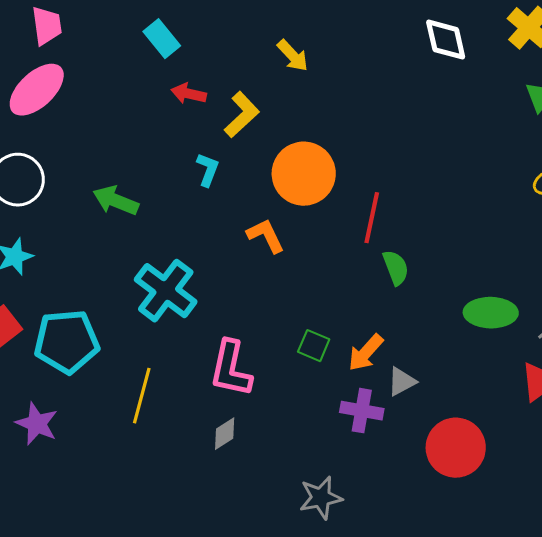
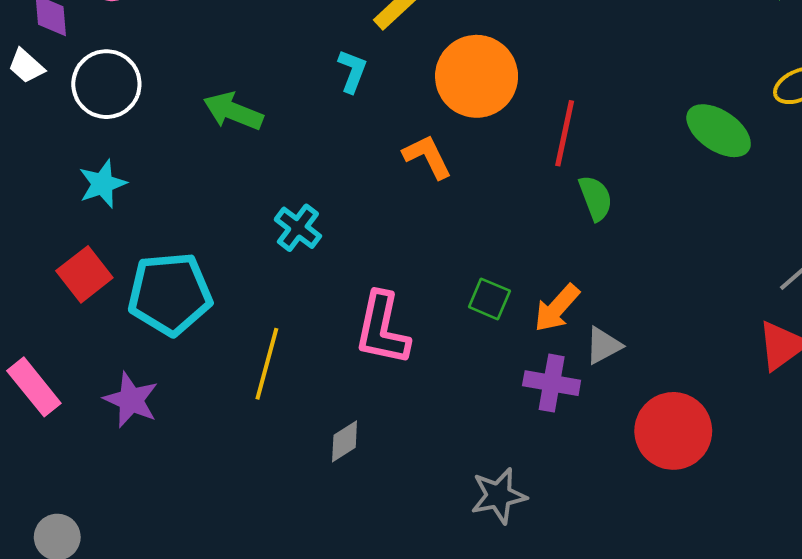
cyan cross: (166, 291) -> (298, 228), size x0.6
green ellipse: (491, 313) -> (719, 131), moved, turned 33
gray diamond: (225, 434) -> (345, 441), moved

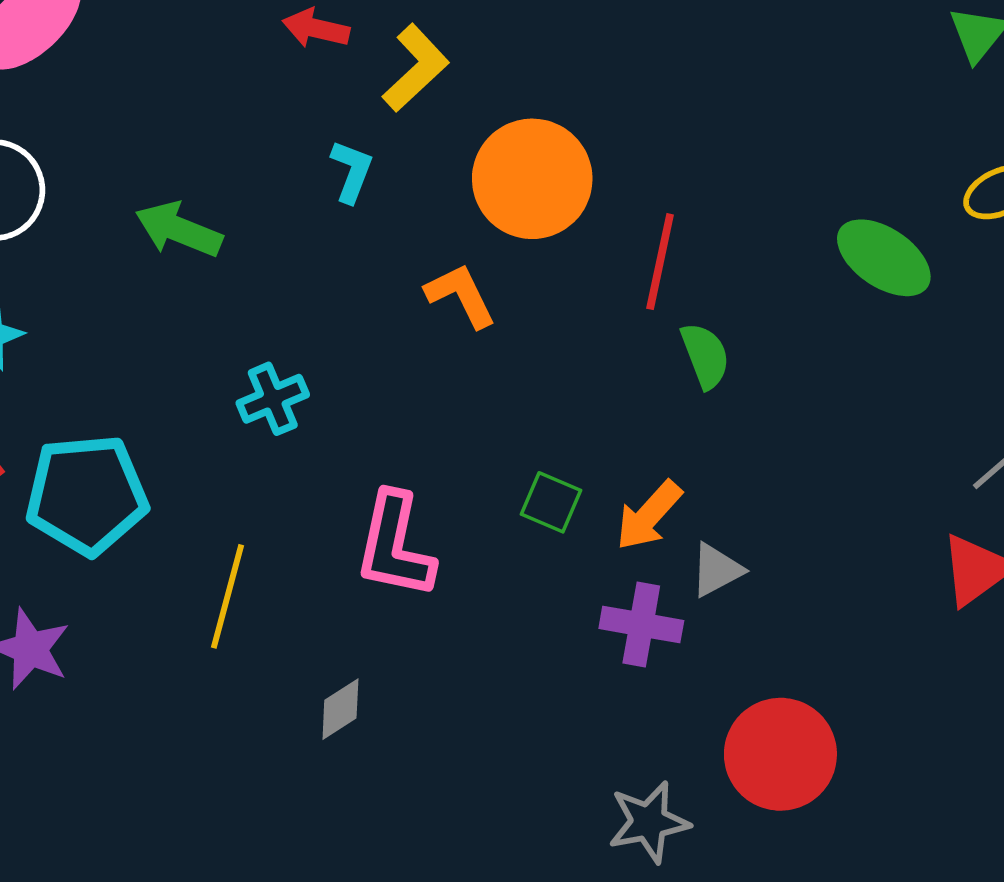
cyan cross: (298, 228) -> (273, 399), turned 30
red circle: (673, 431) -> (780, 754), moved
gray star: (499, 496) -> (649, 822), moved

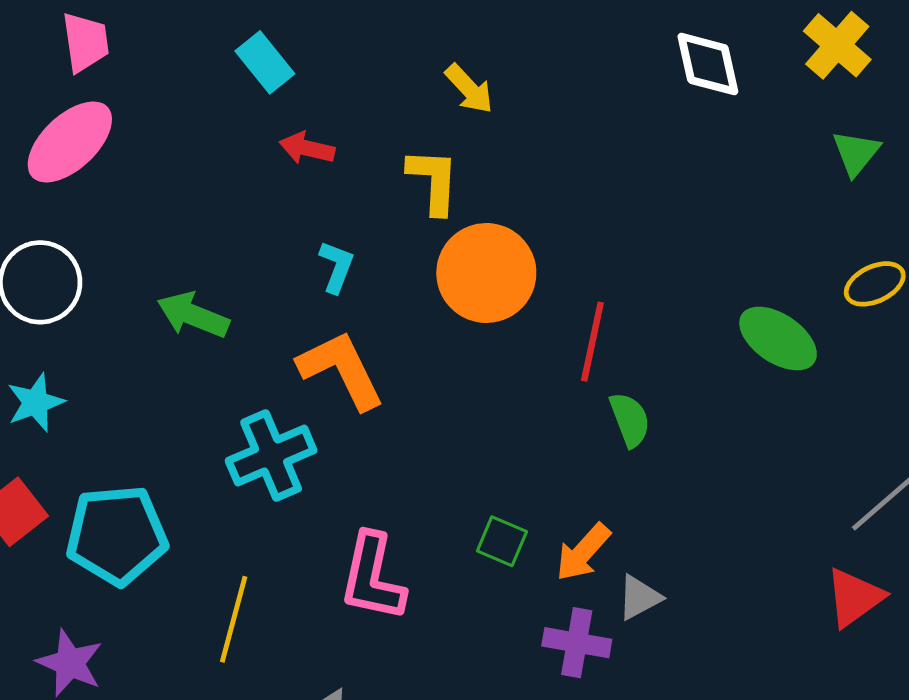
yellow L-shape: (416, 68) -> (433, 181), moved, turned -44
orange L-shape: (461, 295) -> (341, 370), moved, size x1.5
cyan cross: (273, 399) -> (271, 455), size x1.5

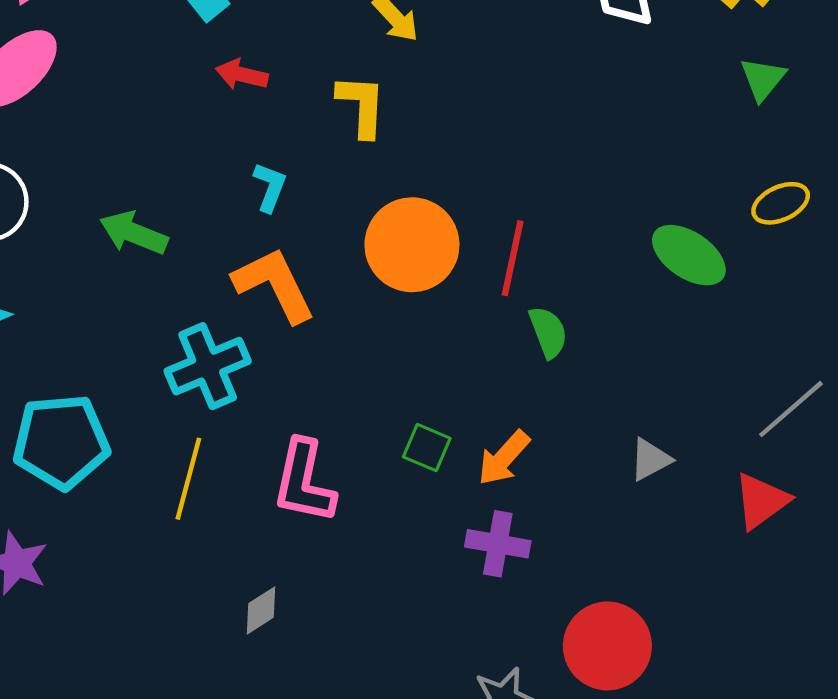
orange circle: (486, 273) -> (412, 245), moved
gray triangle: (639, 597) -> (650, 459), moved
yellow line: (234, 619) -> (188, 479), moved

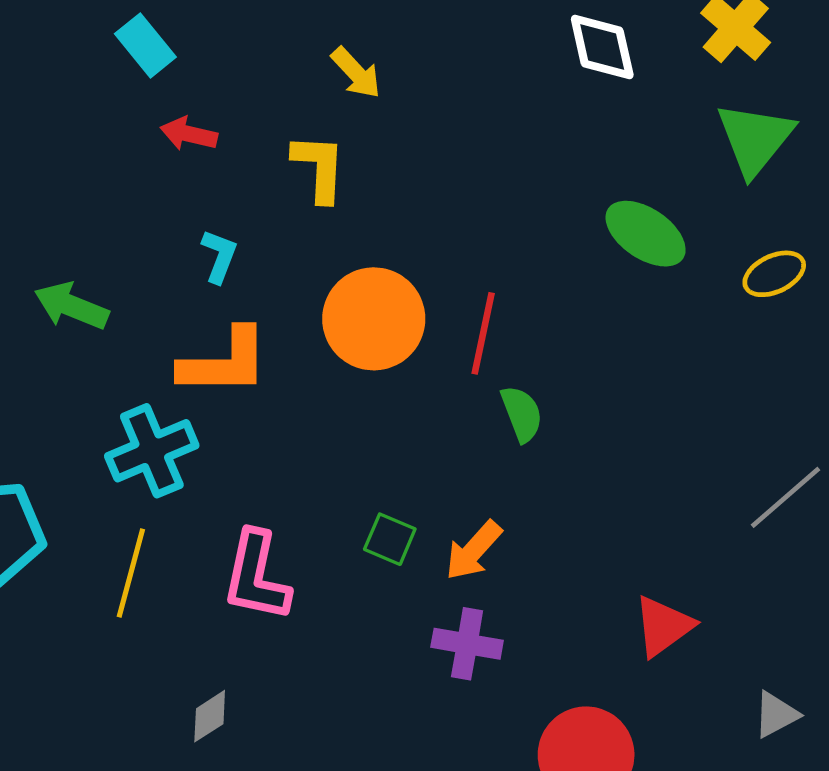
green triangle: (763, 79) -> (755, 139), size x1.6
green ellipse: (689, 255) -> (646, 234), moved
orange L-shape: (274, 285) -> (224, 362), turned 116
gray triangle: (650, 459) -> (776, 715), moved
red triangle: (761, 501) -> (663, 626), moved

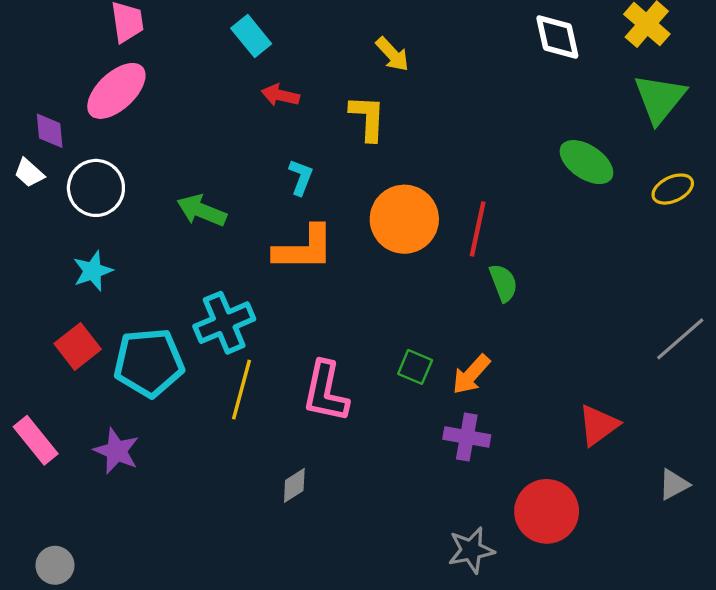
cyan cross: (152, 451) -> (224, 323), moved

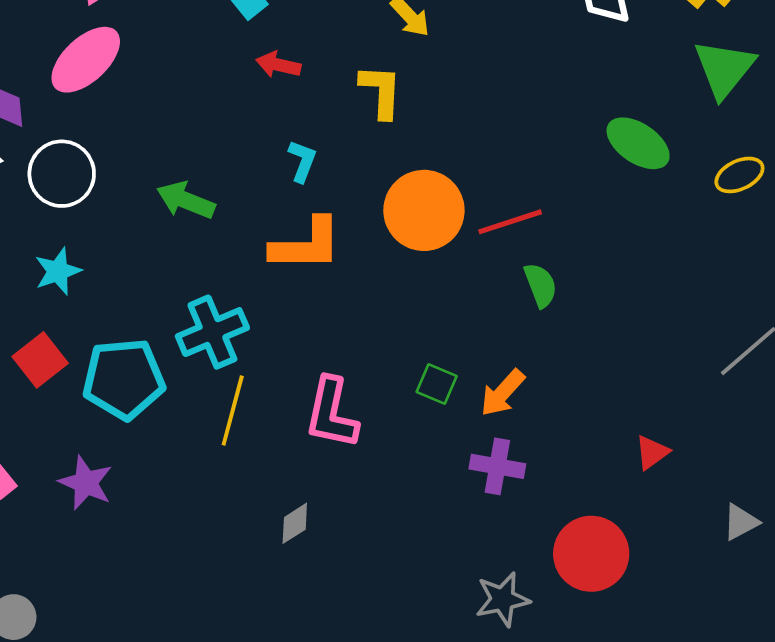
red line: (478, 229) -> (510, 222), turned 60
red triangle: (598, 425) -> (652, 452), size x0.7

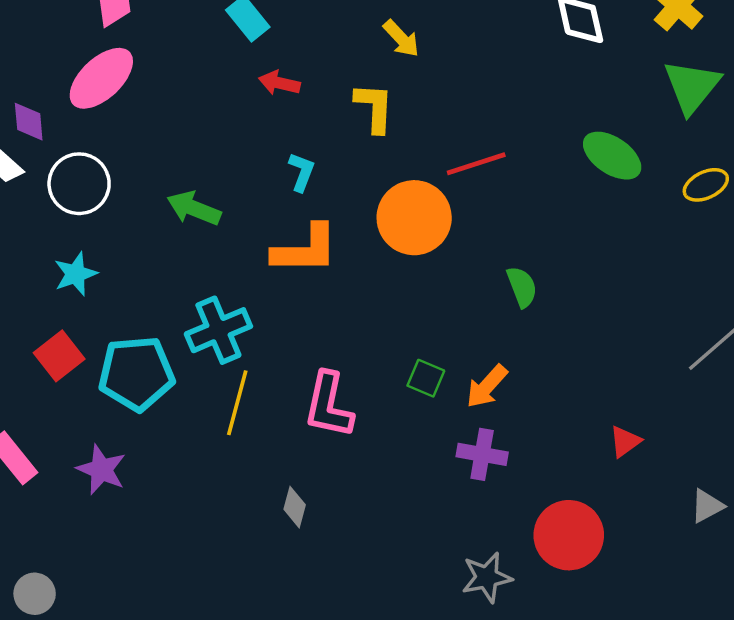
red line: (510, 222) -> (476, 164), moved
gray diamond: (295, 523) -> (295, 507), turned -42

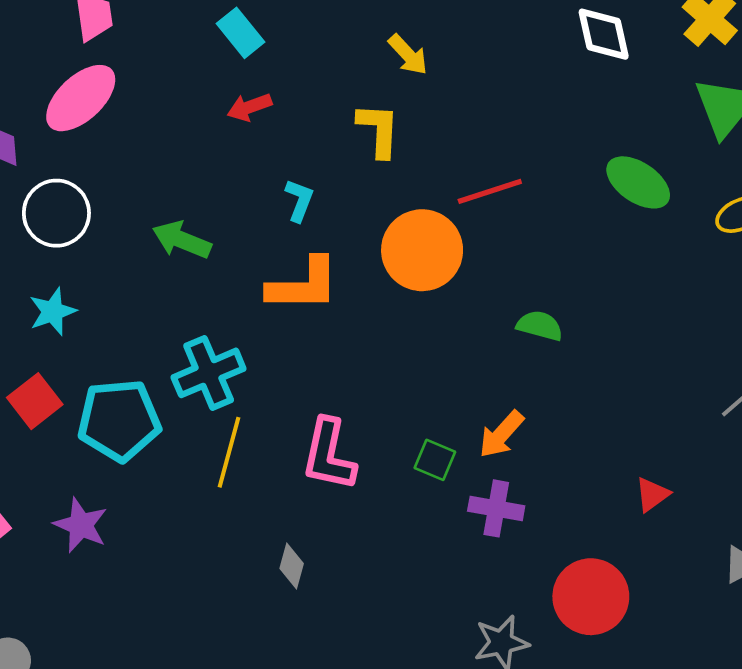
red arrow: (279, 83) -> (249, 107), moved, turned -33
green semicircle: (522, 287) -> (540, 326), turned -54
green square: (426, 378) -> (435, 460), moved

